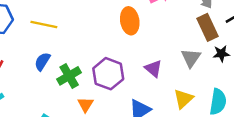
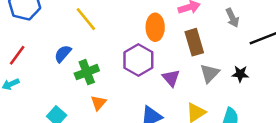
yellow line: (44, 25) -> (86, 19), moved, turned 30
brown rectangle: (208, 27) -> (194, 42), moved
purple hexagon: (108, 74) -> (138, 60), moved

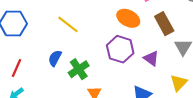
orange ellipse: (155, 27) -> (128, 18), turned -50

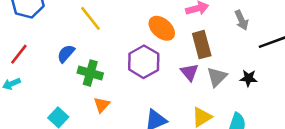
purple triangle: (151, 58) -> (189, 72), moved
green cross: (79, 69) -> (90, 73), turned 36

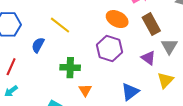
blue semicircle: (66, 54) -> (38, 45), moved
purple triangle: (189, 72) -> (148, 58), moved

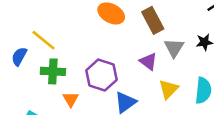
yellow line: (60, 25) -> (43, 40), moved
blue semicircle: (38, 45) -> (19, 56), moved
purple hexagon: (110, 48) -> (101, 75), moved

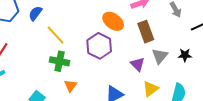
blue semicircle: (19, 56) -> (35, 13), moved
purple hexagon: (101, 75) -> (99, 46), moved

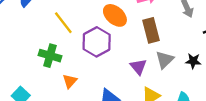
yellow line: (56, 35) -> (63, 23), moved
orange triangle: (71, 86) -> (70, 81), moved

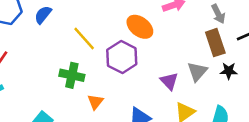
brown rectangle: (151, 30) -> (215, 43), moved

